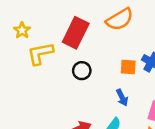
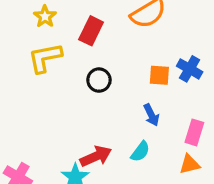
yellow star: (22, 30) -> (45, 16), moved
red rectangle: (76, 33) -> (91, 31), size x0.7

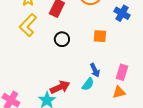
yellow L-shape: (45, 58) -> (28, 25), turned -35
blue cross: (190, 69) -> (122, 13), moved
blue arrow: (151, 115) -> (95, 70), moved

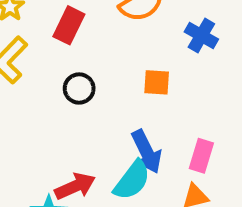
blue arrow: (95, 70) -> (146, 152), size x1.5
cyan semicircle: (88, 84) -> (132, 180), size x1.5

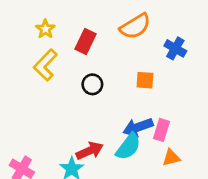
blue arrow: (146, 152) -> (138, 127), turned 96
pink rectangle: (201, 156) -> (162, 130), moved

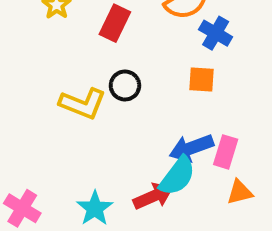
blue cross: (175, 48) -> (216, 33), moved
yellow L-shape: (45, 65) -> (83, 104), moved, turned -112
red arrow: (90, 151) -> (153, 196), moved

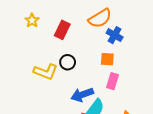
blue arrow: (191, 148) -> (82, 95), moved
pink rectangle: (226, 152) -> (113, 81), moved

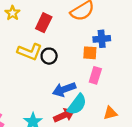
blue cross: (115, 35) -> (102, 39), moved, turned -35
yellow L-shape: (46, 72) -> (30, 52), moved

